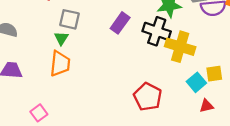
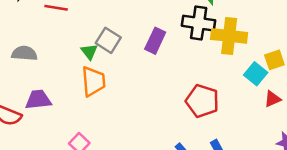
gray square: (69, 19) -> (108, 40), moved, turned 30
purple rectangle: (120, 23) -> (155, 41), moved

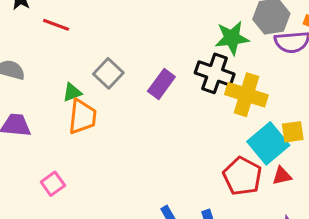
green triangle: (89, 52) -> (72, 92), moved, turned 36
cyan square: (256, 74) -> (268, 143), size x1.5
red pentagon: (202, 101) -> (242, 176), moved

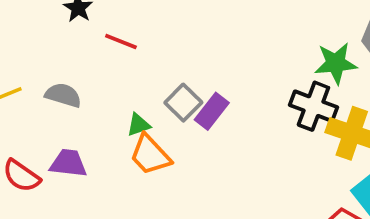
purple rectangle: (161, 84) -> (212, 111), moved
orange trapezoid: (82, 117) -> (150, 155), turned 129

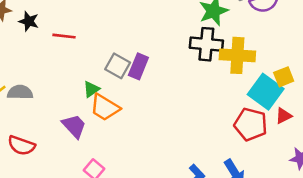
gray semicircle: (63, 95) -> (20, 92), moved
purple trapezoid: (68, 163) -> (74, 126), moved, turned 56

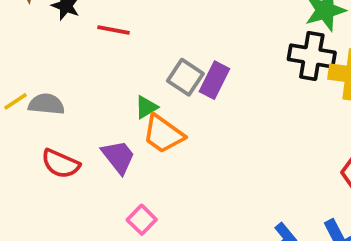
red semicircle: (21, 145) -> (61, 164), moved

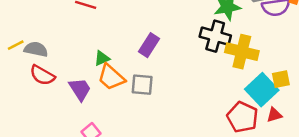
gray square: (185, 77) -> (142, 85), moved, turned -35
red semicircle: (61, 164) -> (42, 75), moved

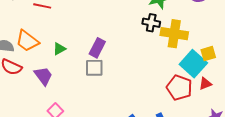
black cross: (215, 36) -> (151, 23), size x0.7
purple rectangle: (149, 45) -> (97, 48), moved
orange trapezoid: (111, 77) -> (27, 41), moved

